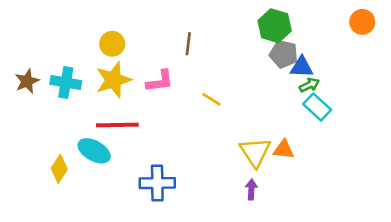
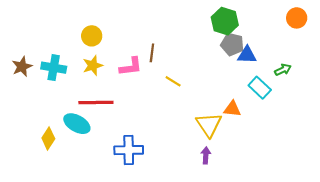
brown line: (188, 44) -> (152, 53), moved
yellow star: (113, 80) -> (93, 66), size x0.7
green arrow: (309, 85) -> (283, 70), moved
orange triangle: (284, 150) -> (232, 109), moved

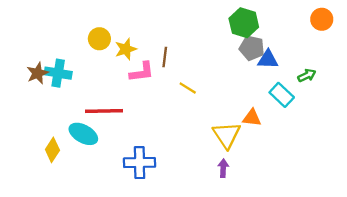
yellow star: (93, 66) -> (126, 49), moved
brown star: (22, 67) -> (37, 73), moved

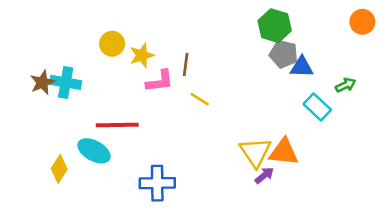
yellow line: (188, 88) -> (200, 99), moved
orange triangle: (252, 118) -> (284, 152), moved, size x1.4
purple arrow: (223, 168) -> (264, 175), moved, turned 48

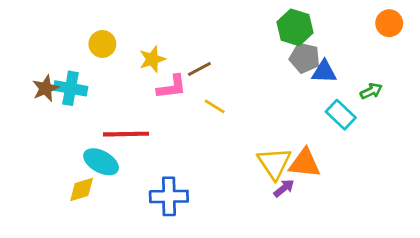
yellow circle: (112, 44) -> (102, 44), moved
brown line: (186, 64) -> (199, 69), turned 55
yellow diamond: (59, 169) -> (82, 189), moved, turned 40

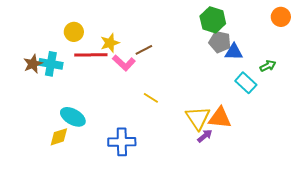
pink L-shape: (172, 87) -> (124, 63), turned 50
yellow line: (215, 106) -> (151, 98), moved
red line: (126, 134) -> (91, 55), moved

